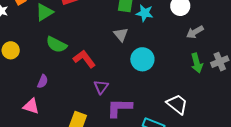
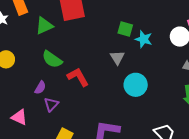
purple semicircle: (43, 81) -> (40, 88), moved
purple triangle: (101, 87) -> (51, 104), moved

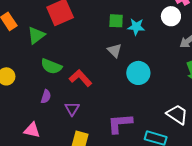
purple triangle: (51, 104) -> (72, 109), moved

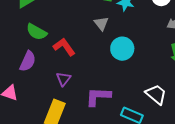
purple semicircle: (46, 97) -> (28, 61), size x1.5
purple triangle: (72, 109) -> (63, 79), moved

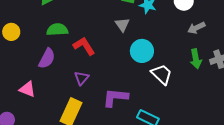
green semicircle: (37, 32) -> (57, 30), turned 145
white trapezoid: (156, 94) -> (162, 74), moved

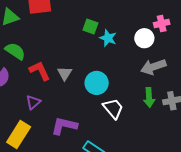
gray triangle: (122, 25) -> (65, 73), moved
gray arrow: (196, 28) -> (153, 67), size x1.4
green semicircle: (57, 30) -> (15, 51), turned 30

